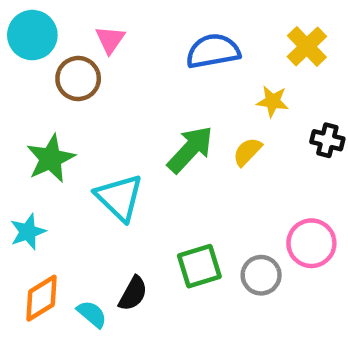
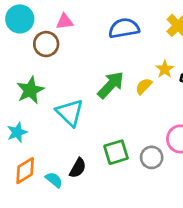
pink triangle: (110, 40) -> (65, 22), turned 48
yellow star: (273, 101) -> (165, 69), moved, turned 30

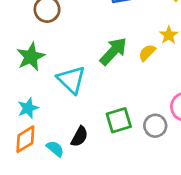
cyan star: (17, 132) -> (28, 108), moved

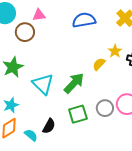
green arrow: (113, 51) -> (74, 83), moved
gray circle: (155, 126) -> (105, 108), moved

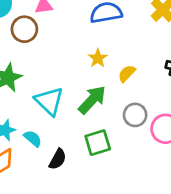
yellow star: (115, 51) -> (98, 58), moved
gray circle: (105, 108) -> (135, 115), moved
cyan semicircle: (31, 135) -> (33, 138), moved

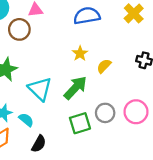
gray circle: (135, 115) -> (105, 113), moved
black semicircle: (58, 159) -> (39, 144), moved

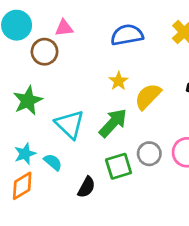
yellow semicircle: (104, 66) -> (148, 96), size x1.5
black semicircle: (39, 144) -> (86, 187), moved

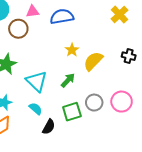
blue semicircle: (127, 35) -> (62, 17), moved
green arrow: (113, 123) -> (68, 80), size x0.7
cyan semicircle: (53, 162) -> (36, 109), moved

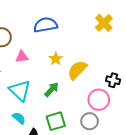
pink triangle: (33, 12) -> (22, 57), moved
black cross: (129, 56) -> (113, 80), moved
pink circle: (122, 102) -> (99, 100), moved
gray circle: (94, 103) -> (90, 121), moved

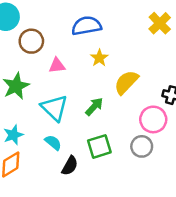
yellow star: (56, 59) -> (99, 58), moved

